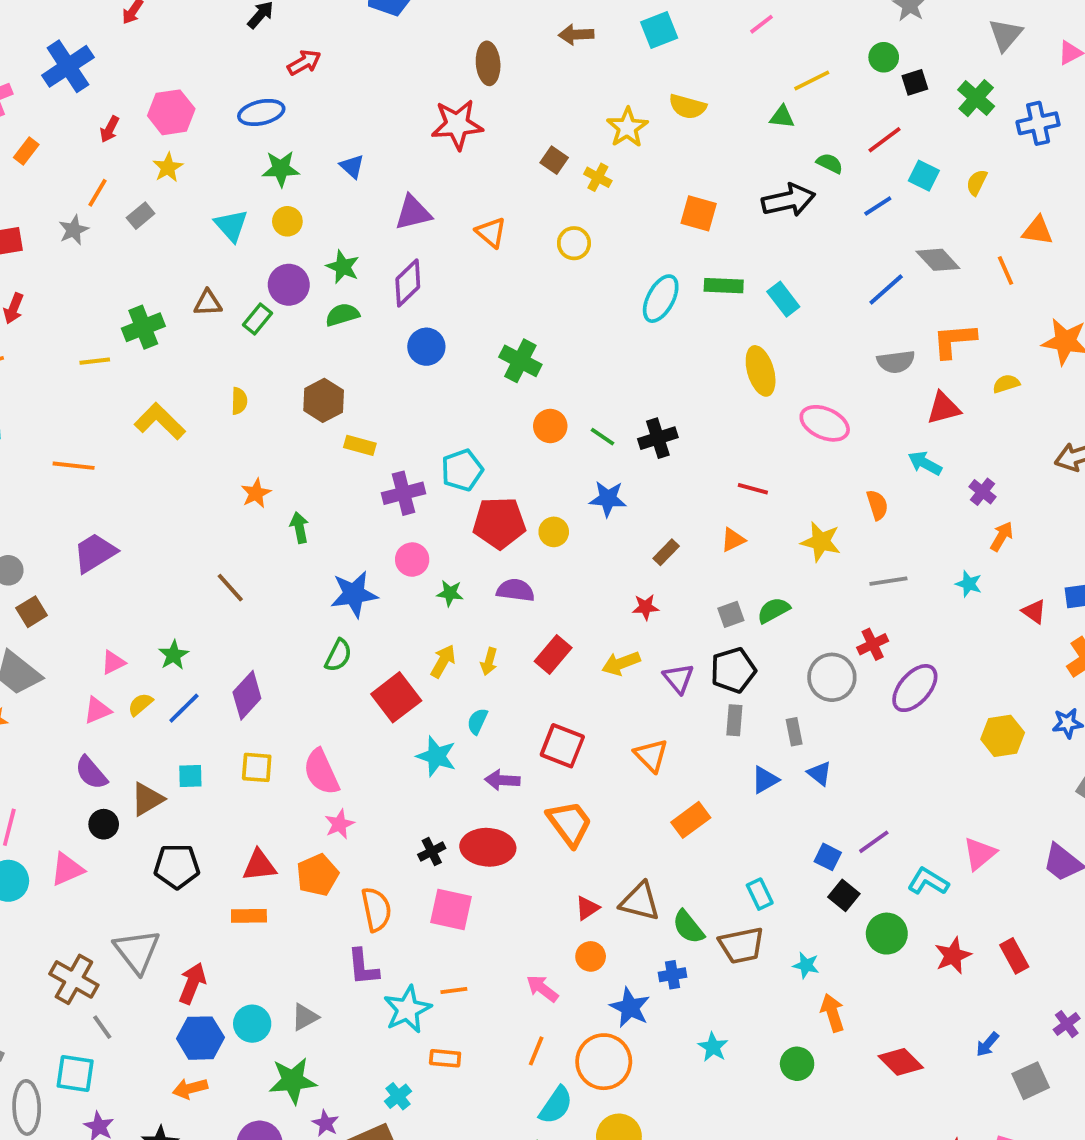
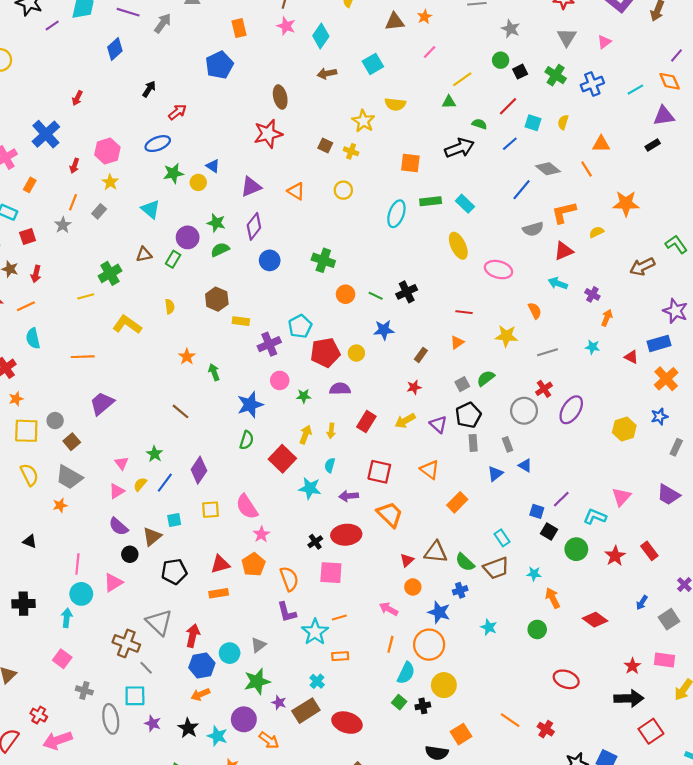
yellow circle: (287, 221) -> (198, 182), moved
pink triangle: (113, 663) -> (121, 463), turned -32

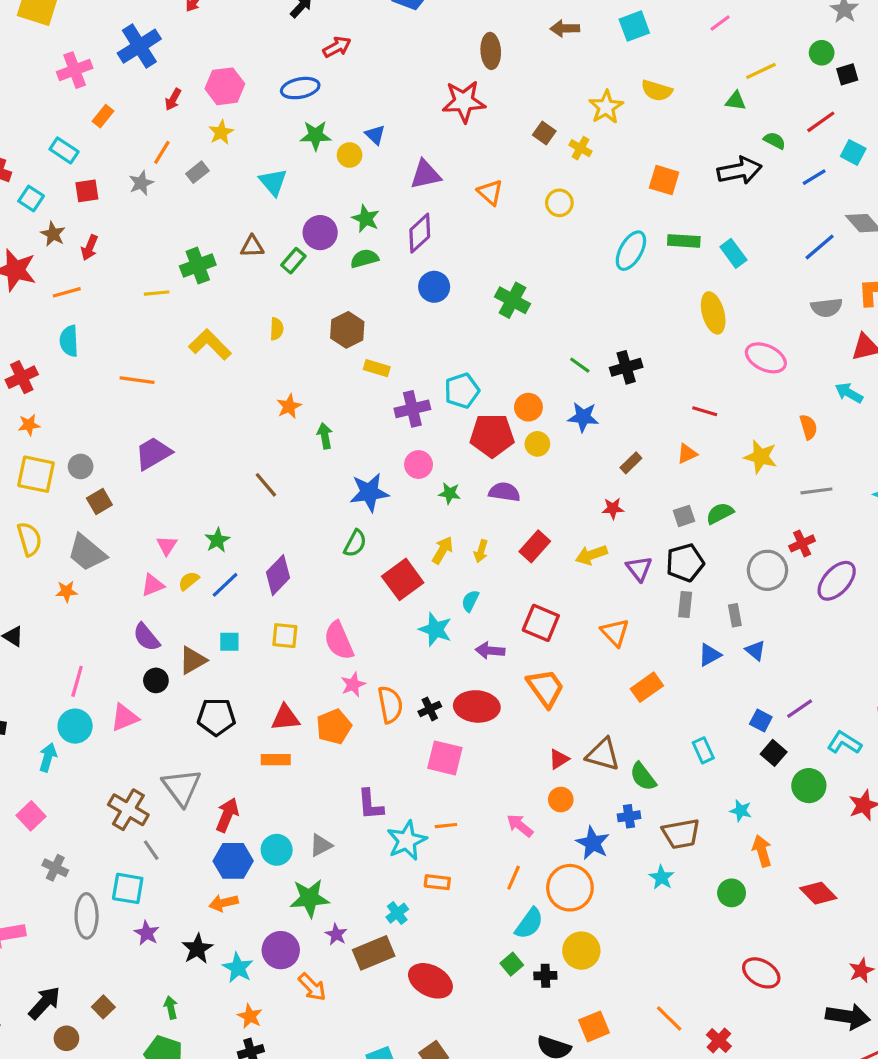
orange circle: (346, 294) -> (528, 407), moved
brown trapezoid: (496, 568) -> (681, 834), moved
orange semicircle: (289, 579) -> (390, 705), moved

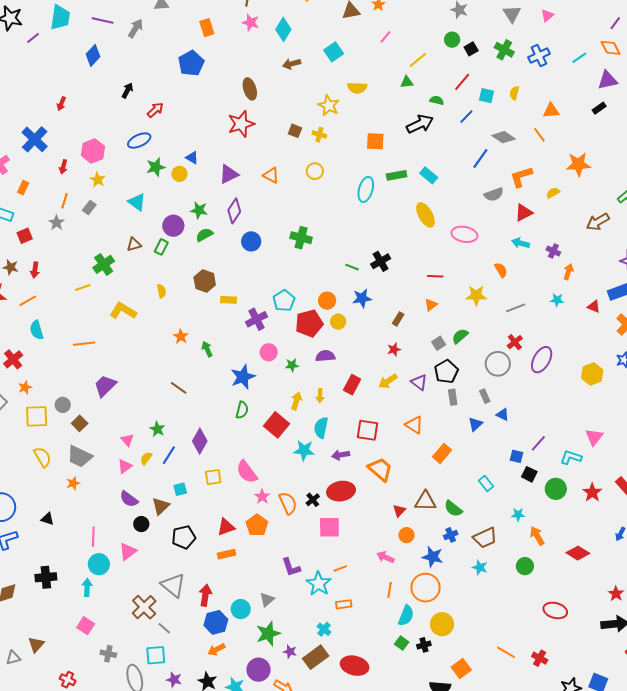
cyan semicircle: (470, 601) -> (321, 428), size x1.5
brown cross: (128, 810) -> (144, 607), turned 30

